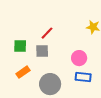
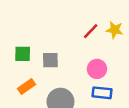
red line: (47, 33) -> (91, 31), moved

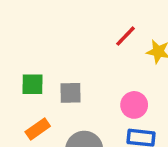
red line: (91, 31) -> (126, 36), moved

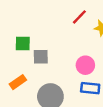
green square: (33, 84) -> (23, 43), moved

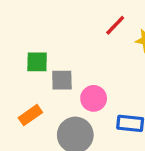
pink circle: (85, 65) -> (94, 98), moved

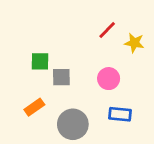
pink circle: (94, 98) -> (109, 79), moved

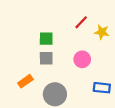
green square: (40, 61) -> (46, 39), moved
blue rectangle: (120, 114) -> (102, 88), moved

